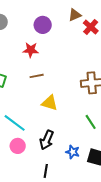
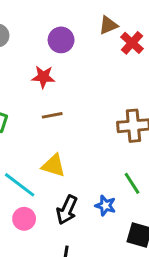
yellow triangle: (50, 103) -> (54, 166), moved
blue star: (73, 152) -> (105, 205), moved

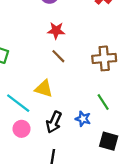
red star: (43, 77) -> (56, 30), moved
brown line: (52, 115) -> (58, 56), moved, turned 56

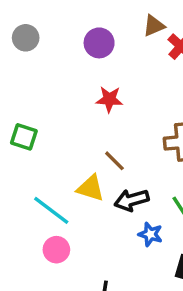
brown line: (58, 56) -> (114, 161), moved
black arrow: (54, 122) -> (132, 200), moved, turned 50

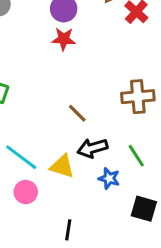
red star: (109, 99) -> (64, 39), moved
yellow triangle: (91, 188) -> (62, 166), moved

